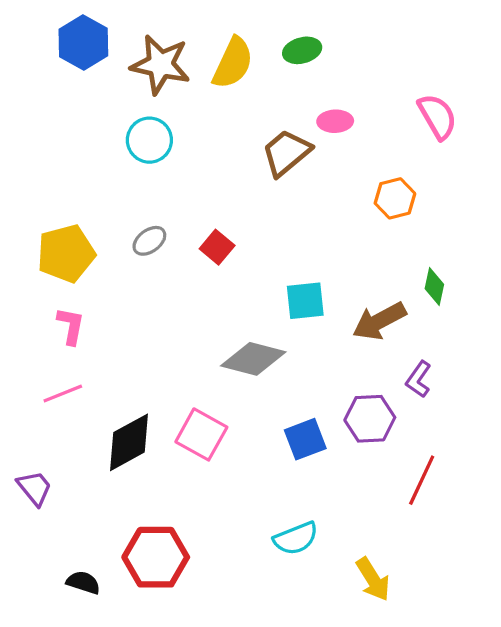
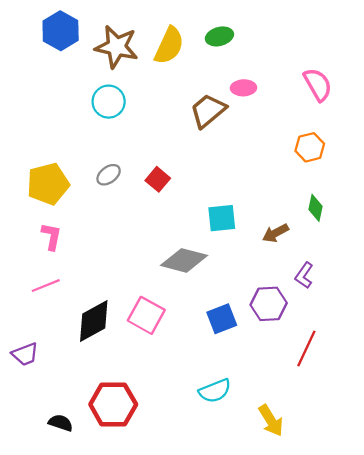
orange hexagon: (395, 198) -> (310, 147), moved
brown arrow: (379, 321) -> (275, 233), size x0.7
purple trapezoid: (35, 488) -> (25, 354), turned 108

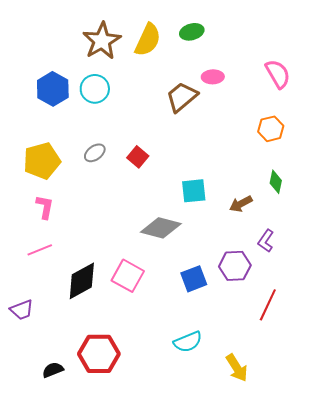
blue hexagon: (61, 31) -> (53, 89), moved
brown star: (117, 47) -> (102, 41), turned 30
black semicircle: (61, 423) -> (53, 370), turned -40

